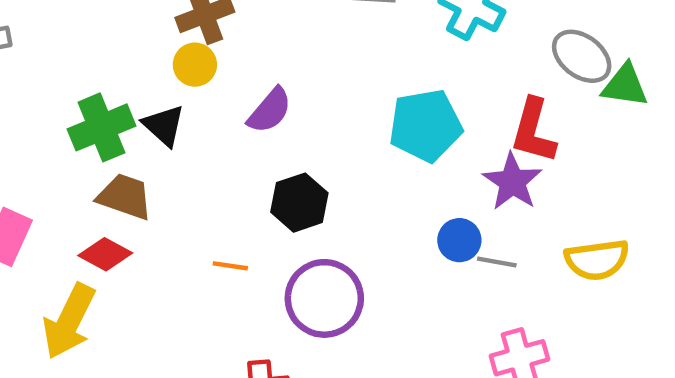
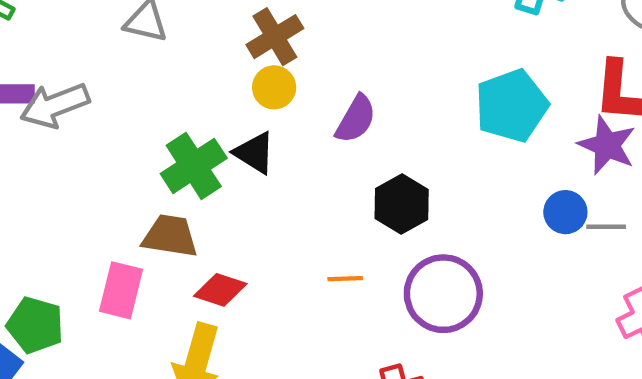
brown trapezoid: (125, 197) -> (170, 236), moved

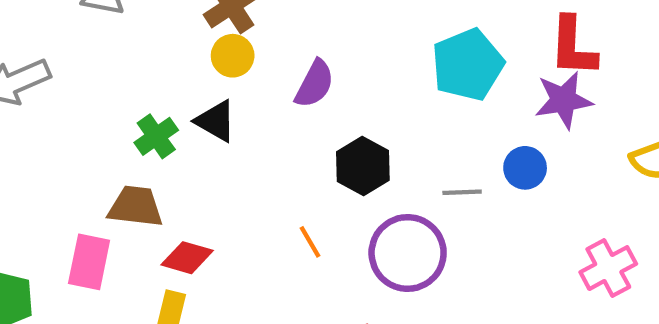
purple star: (607, 145) -> (564, 100), turned -30
green cross: (194, 166) -> (156, 136), size x0.7
gray line: (606, 227) -> (462, 192), moved
orange line: (345, 279) -> (310, 242), turned 64

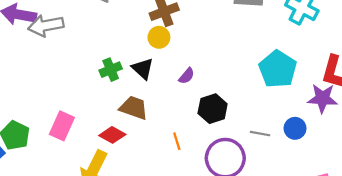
cyan pentagon: (468, 65) -> (278, 69), turned -30
purple semicircle: (314, 84) -> (187, 76), moved, size x0.7
brown trapezoid: (135, 206) -> (134, 108), moved

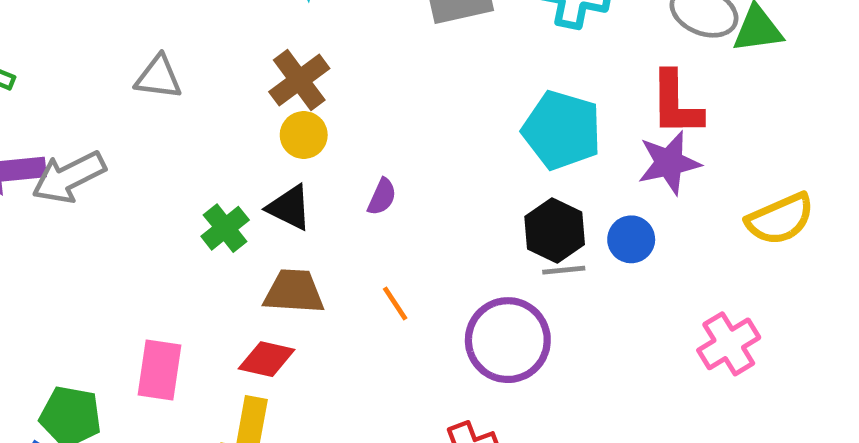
black hexagon: (213, 109) -> (555, 231), moved
orange line: (177, 141) -> (395, 303), moved

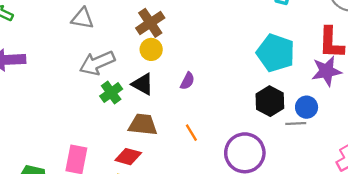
gray arrow: (69, 177) -> (97, 63), moved
gray line: (564, 270) -> (296, 124), moved

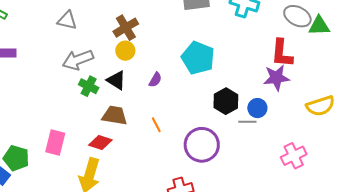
cyan pentagon: (276, 53) -> (198, 58), moved
green cross: (111, 93) -> (89, 86), turned -30

